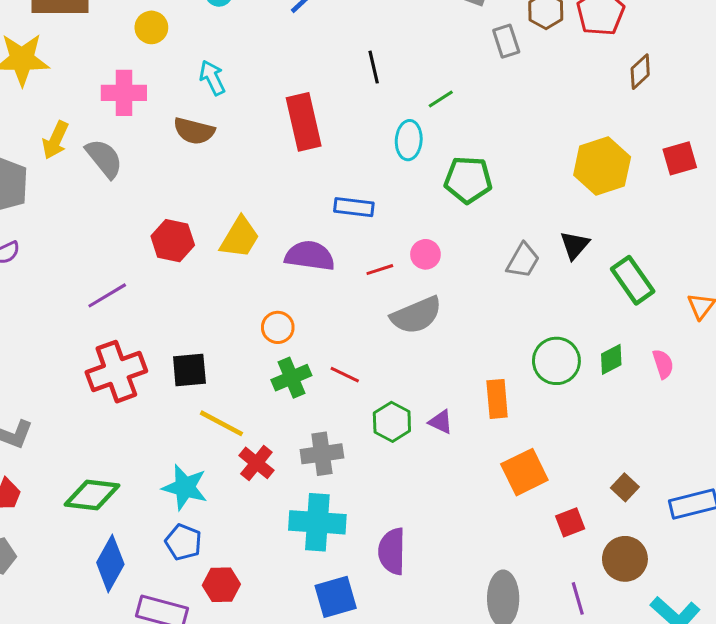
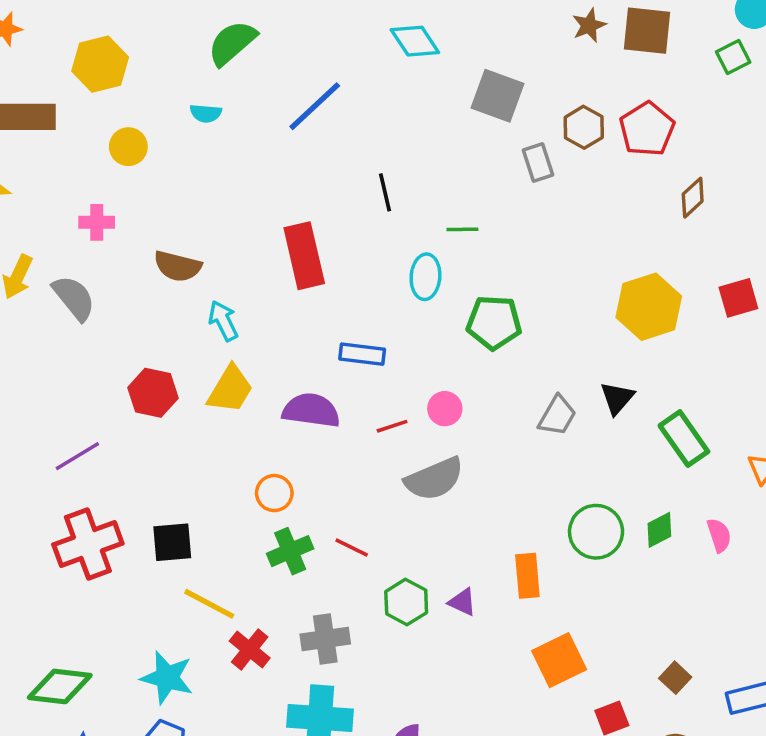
cyan arrow: (212, 78) -> (223, 321), moved
pink cross: (124, 93) -> (97, 222), size x0.7
green line: (441, 99) -> (462, 229), turned 32

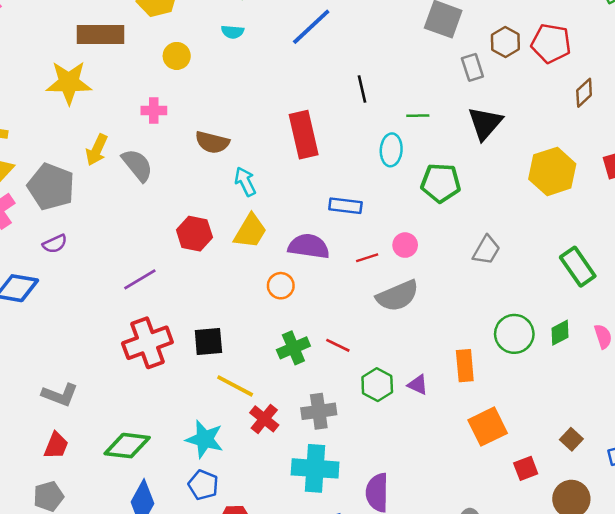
red pentagon: (647, 129) -> (551, 43), turned -30
black triangle: (617, 398) -> (485, 123), moved, size x1.4
orange circle: (274, 493) -> (281, 286), moved

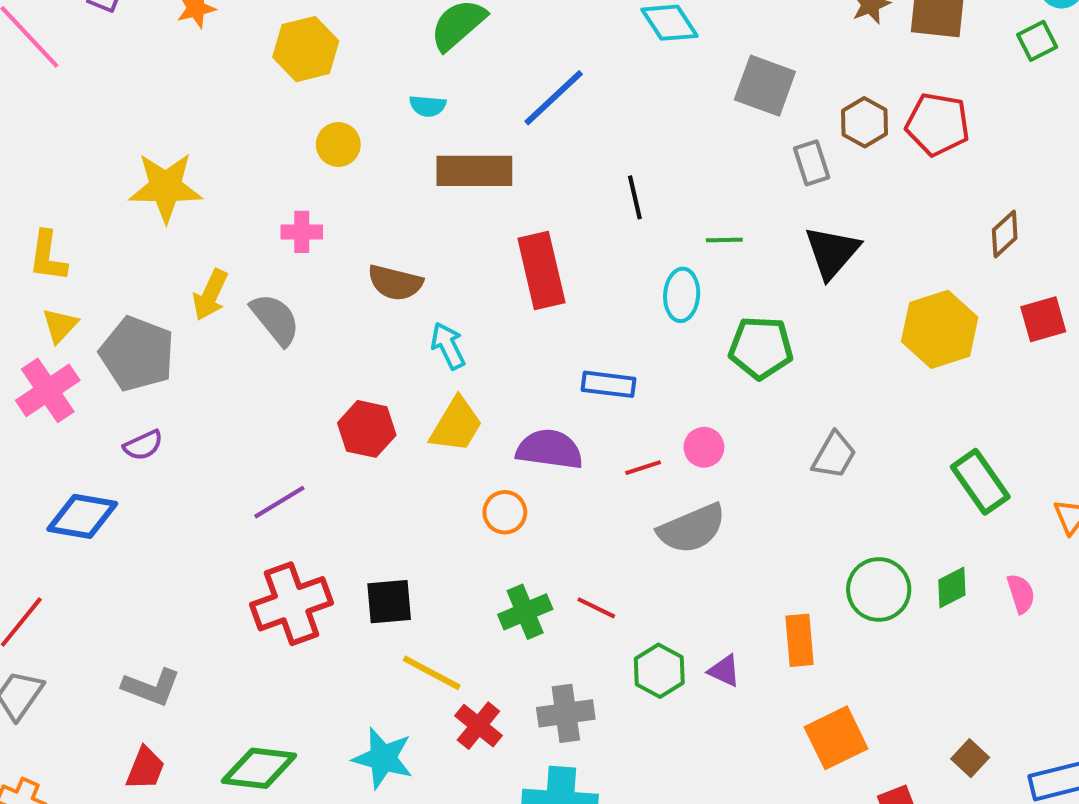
brown rectangle: (101, 34) -> (474, 171), moved
brown diamond: (584, 93) -> (1005, 234), moved

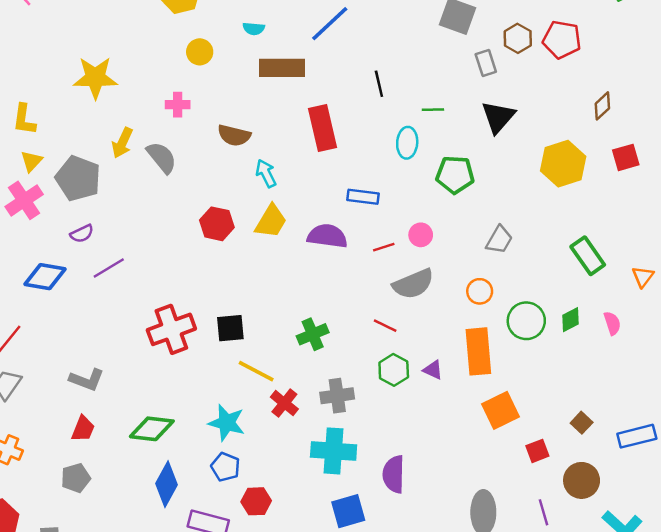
purple line: (279, 502) -> (109, 268), moved
orange circle: (505, 512) -> (480, 291), moved
red line: (596, 608) -> (385, 326), moved
orange rectangle: (799, 640) -> (478, 351), size x1.5

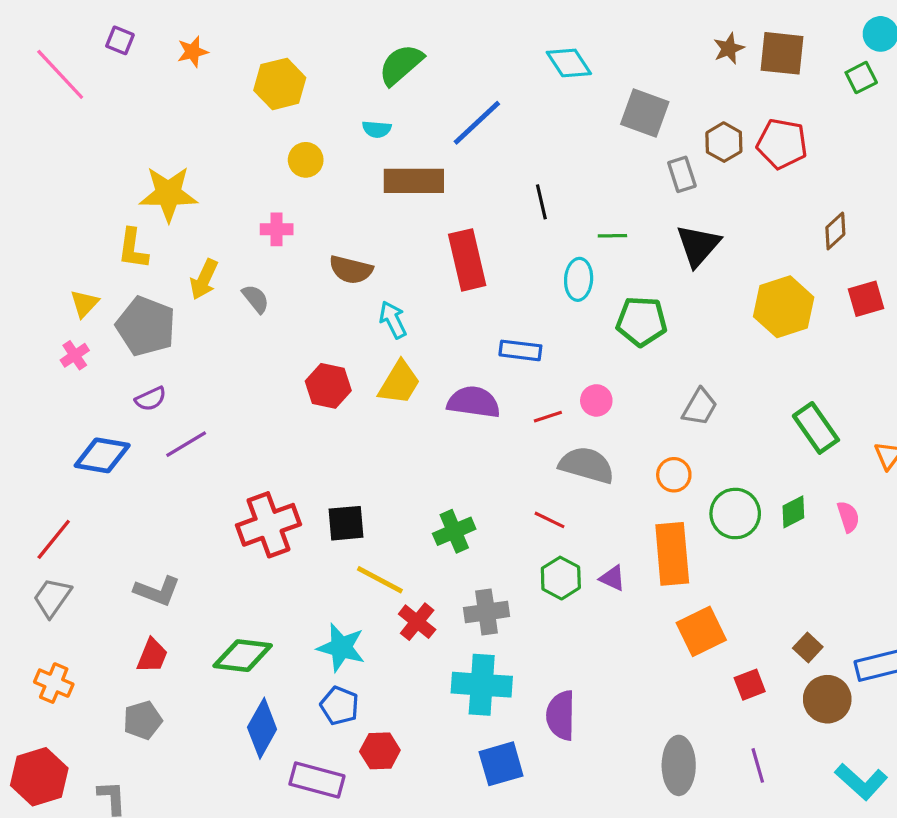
yellow L-shape: (24, 119) -> (133, 249), moved
gray semicircle: (162, 157) -> (256, 299), size x0.7
pink cross: (24, 200) -> (75, 355), size x0.6
gray semicircle: (413, 284) -> (587, 465), turned -141
brown circle: (582, 480) -> (827, 699), moved

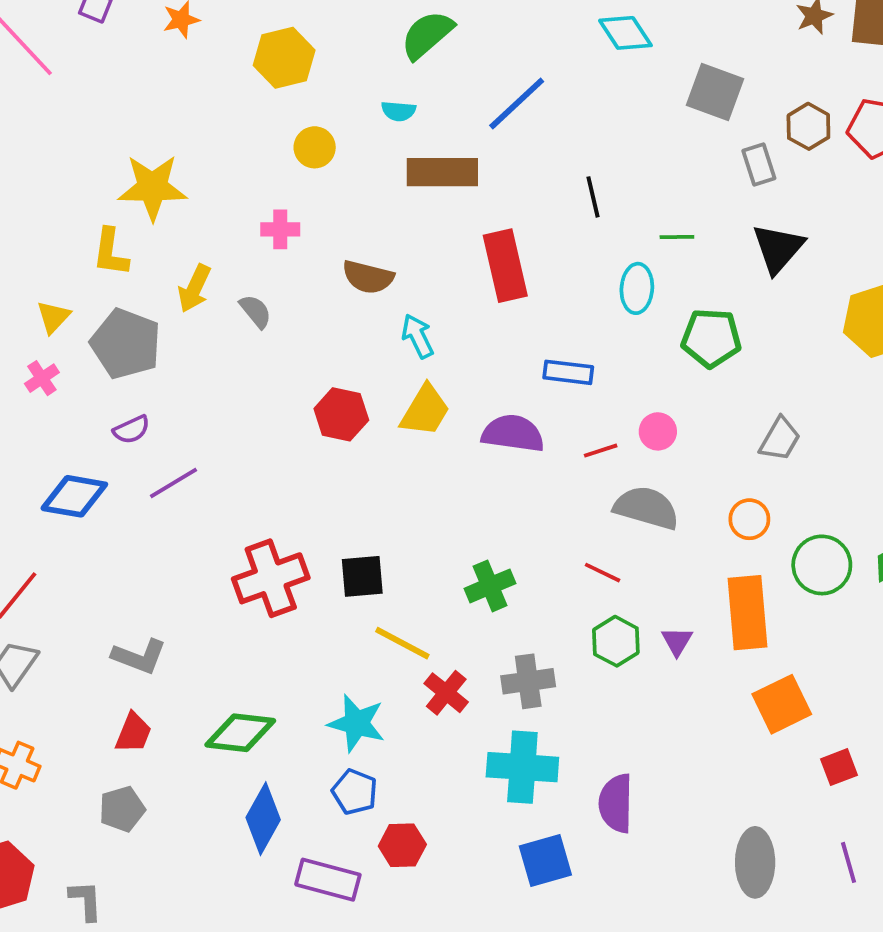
purple triangle: (612, 578) -> (677, 641), turned 36

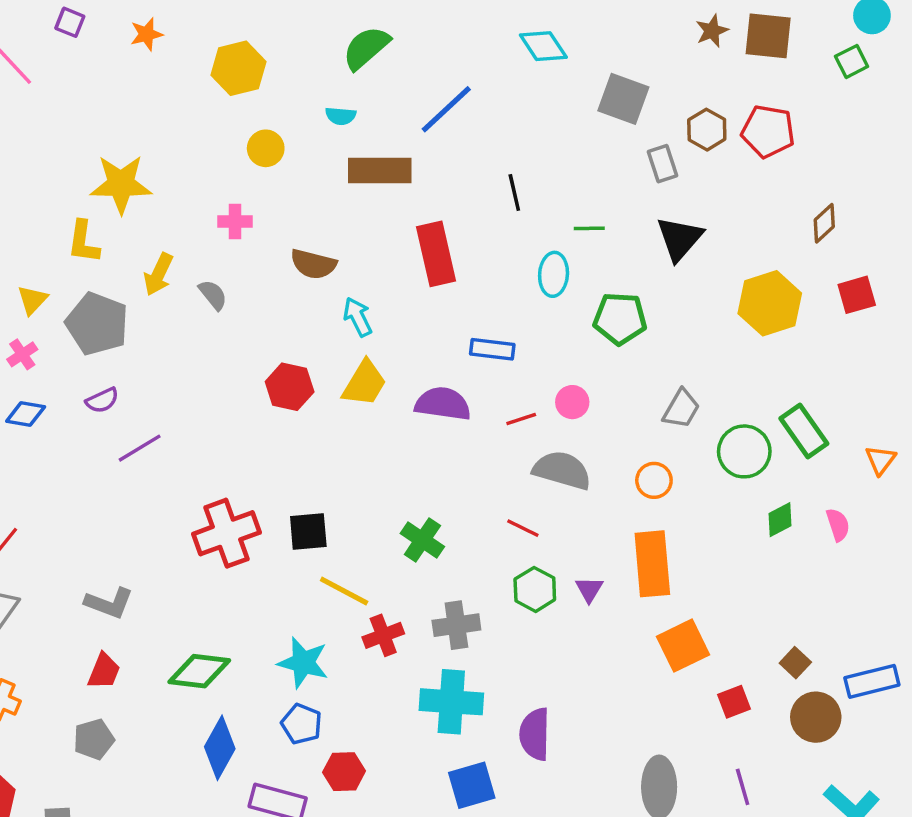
blue diamond: (74, 496) -> (26, 414), moved, size x0.7
green circle: (822, 565) -> (744, 451), moved
green cross: (490, 586) -> (422, 540), turned -33
red cross: (446, 693) -> (383, 635), turned 30

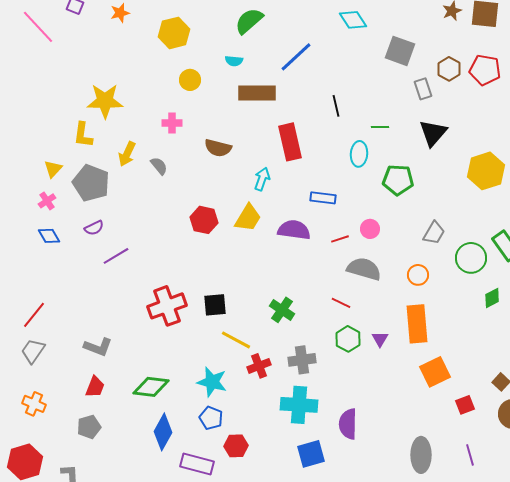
cyan arrow: (358, 317) -> (262, 179), moved, turned 45
blue diamond: (26, 414) -> (49, 236), turned 50

